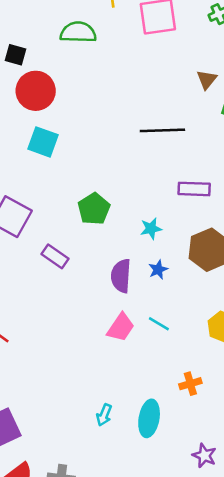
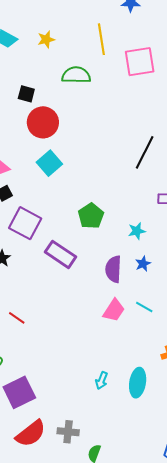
black line: (162, 130) -> (145, 152), turned -60
cyan square: (43, 142) -> (49, 163), turned 30
purple rectangle: (55, 256) -> (60, 254), size x1.4

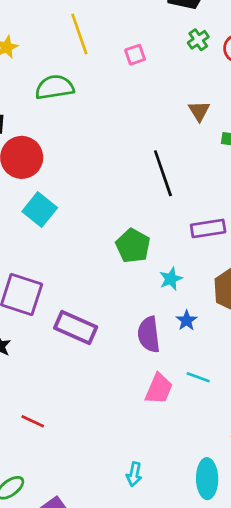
pink square: (140, 62) -> (135, 55), size x0.5
black line: (145, 152) -> (163, 173), turned -36
green pentagon: (91, 216) -> (133, 246), moved
cyan arrow: (102, 380) -> (134, 474), moved

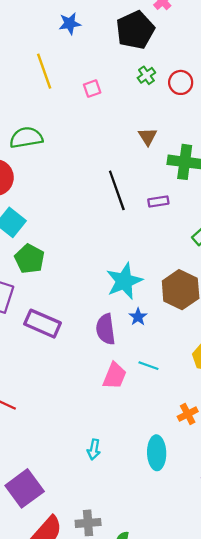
green semicircle: (55, 87) -> (26, 138), moved
purple rectangle: (208, 228) -> (158, 201), moved, size x0.7
green pentagon: (133, 246) -> (29, 259), moved
cyan star: (171, 279) -> (124, 281), size x1.8

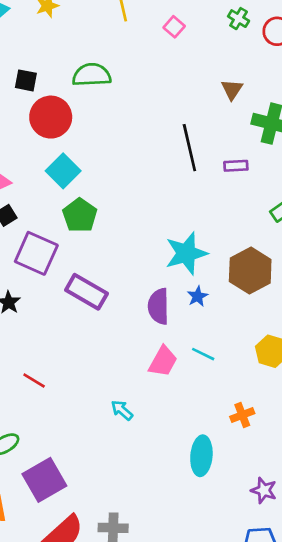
green cross: (146, 75) -> (239, 19), turned -30
pink square: (92, 89) -> (174, 27), turned -36
cyan arrow: (94, 449) -> (122, 410), moved, turned 114

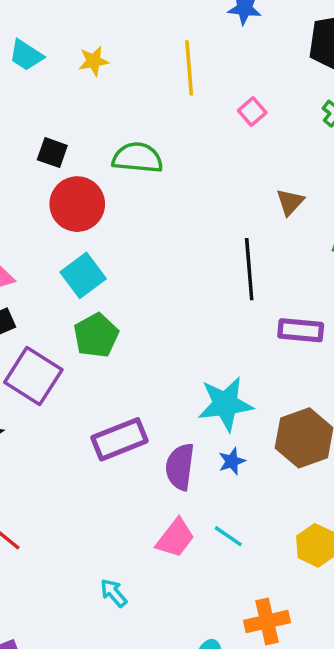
brown triangle: (232, 89) -> (290, 202), moved
purple rectangle: (236, 166) -> (301, 330), moved, size x1.4
purple rectangle: (86, 292) -> (119, 439), moved, turned -60
orange cross: (242, 415) -> (267, 622), size x1.4

